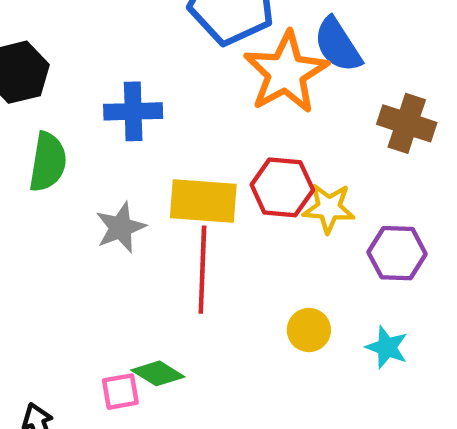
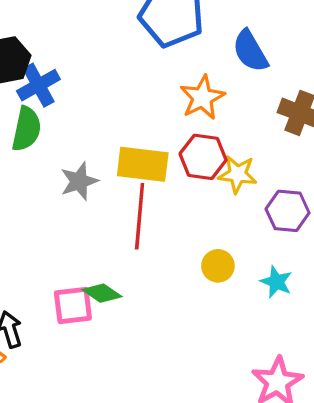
orange star: (286, 73) -> (202, 98), moved, size x0.7
blue cross: (133, 111) -> (38, 85), moved, turned -30
pink square: (120, 392) -> (73, 305), size x1.4

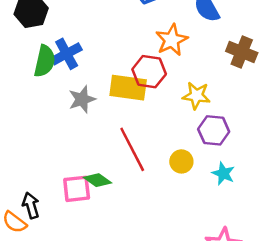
blue cross: (38, 85) -> (67, 54), moved
red hexagon: (203, 157) -> (149, 72), moved
purple hexagon: (288, 211) -> (214, 130), moved
red line: (140, 216) -> (132, 149), moved, turned -33

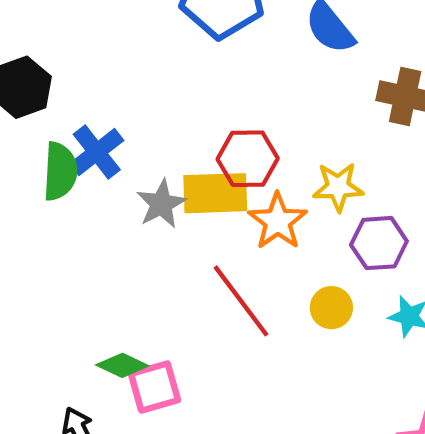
orange star: (172, 40) -> (278, 221), moved
gray star: (82, 99) -> (161, 204), moved
green diamond: (98, 180) -> (122, 365), moved

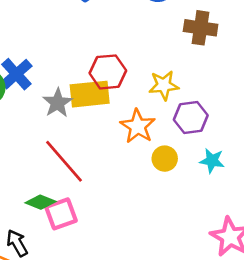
orange star: (278, 221) -> (138, 126), moved
red line: (241, 301) -> (64, 161), moved

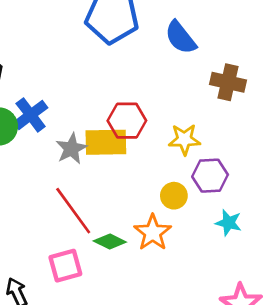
orange star: (138, 126) -> (153, 233), moved
yellow circle: (165, 159) -> (174, 196), moved
green diamond: (41, 202) -> (110, 242), moved

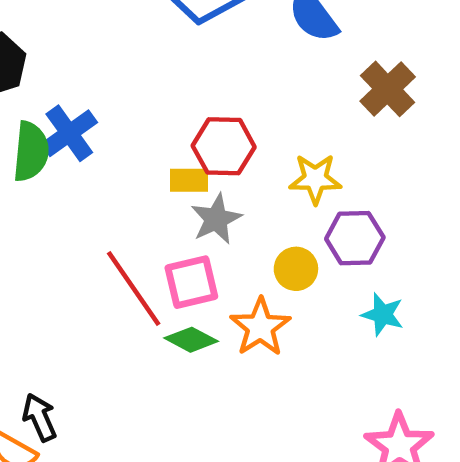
brown cross: (228, 82) -> (388, 89), turned 32
yellow rectangle: (106, 142) -> (189, 180), size x0.6
gray star: (71, 149) -> (216, 219), moved
pink square: (65, 266) -> (191, 282), moved

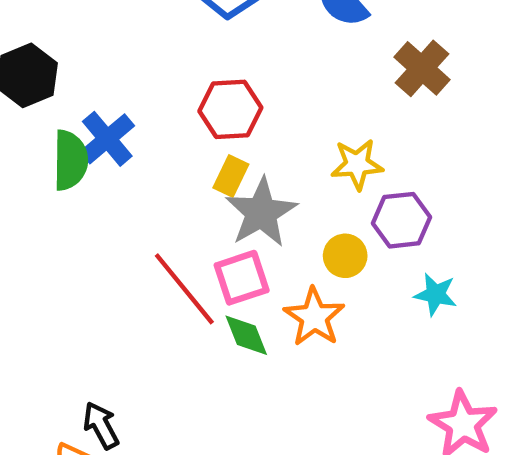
red hexagon: (224, 146) -> (230, 109), moved
yellow rectangle: (189, 180) -> (231, 176), turned -60
gray star: (216, 219) -> (261, 213), size x1.4
green diamond: (191, 340) -> (246, 335), turned 45

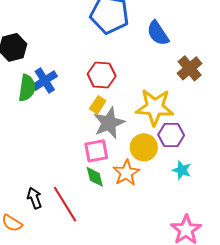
yellow star: (357, 164) -> (155, 107), size x1.6
yellow circle: (345, 256) -> (144, 147), size x1.4
red line: (184, 289) -> (65, 204), moved
black arrow: (101, 425) -> (34, 198), moved

